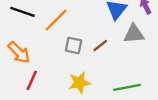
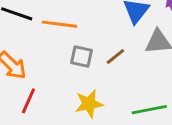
orange line: (56, 20) -> (59, 24), turned 52

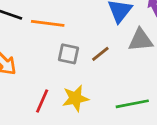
red line: (28, 101) -> (42, 101), moved

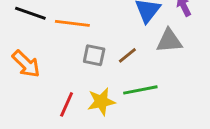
green line: (132, 104) -> (140, 90), moved

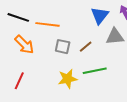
orange arrow: (26, 64) -> (24, 45), moved
red line: (67, 104) -> (19, 81), moved

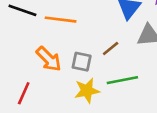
orange arrow: (24, 45) -> (49, 59), moved
gray square: (63, 47) -> (82, 62), moved

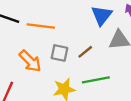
gray square: (82, 62) -> (59, 53), moved

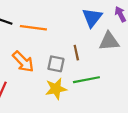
brown line: (85, 52) -> (76, 53), turned -63
gray square: (59, 53) -> (56, 64), moved

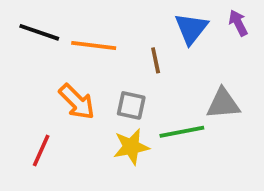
gray triangle: (109, 41) -> (223, 104), moved
brown line: (76, 53) -> (156, 60), moved

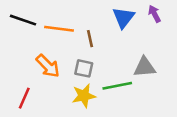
brown line: (156, 60) -> (90, 39), moved

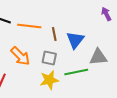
blue triangle: (123, 18) -> (75, 40), moved

